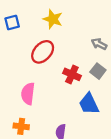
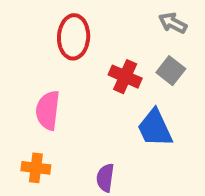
red ellipse: (43, 52) -> (74, 37), turned -40

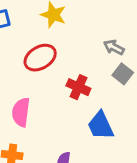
red ellipse: (74, 37) -> (40, 58), turned 56
gray square: (171, 71) -> (123, 74), moved

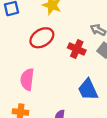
red cross: (78, 87) -> (77, 49), moved

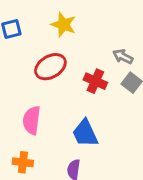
blue trapezoid: (88, 90) -> (85, 133), moved

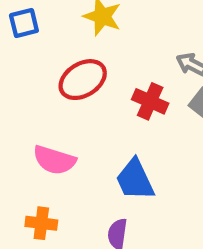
pink semicircle: (32, 120) -> (54, 160), turned -80

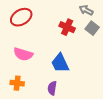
red ellipse: (83, 80) -> (21, 17), moved

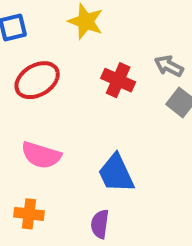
red cross: (67, 27) -> (118, 80), moved

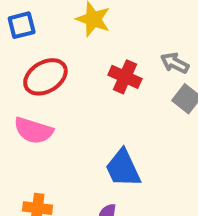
pink semicircle: (41, 155) -> (34, 131), moved

